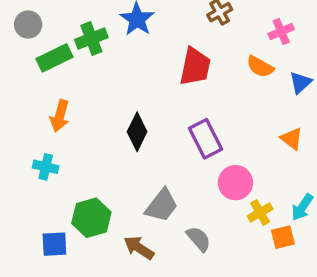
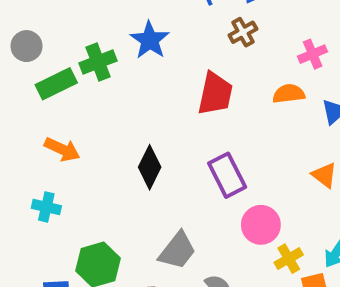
orange semicircle: (260, 67) -> (289, 94), turned 144
orange arrow: (60, 116) -> (62, 149), turned -80

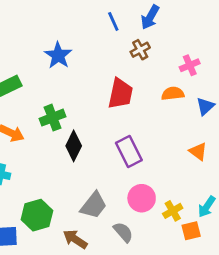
blue star: (150, 40) -> (58, 55), moved
green cross: (98, 62) -> (53, 118), moved
pink circle: (261, 225) -> (142, 198), moved

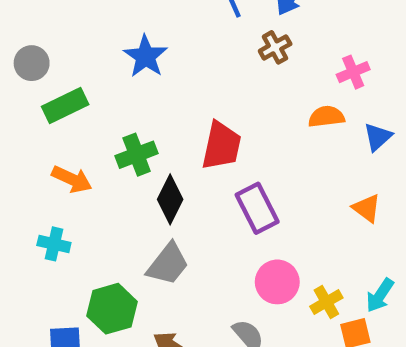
red trapezoid: (120, 94) -> (221, 146), moved
gray trapezoid: (94, 205) -> (168, 264), moved

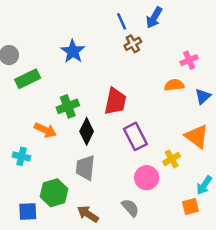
brown cross: (275, 47) -> (133, 44), moved
orange arrow: (72, 179) -> (45, 130), moved
orange triangle: (367, 208) -> (197, 136), size x1.5
gray trapezoid: (168, 264) -> (85, 168), turned 148
yellow cross: (326, 302) -> (172, 159), moved

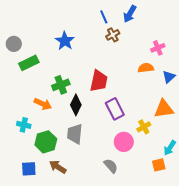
orange triangle: (197, 136) -> (164, 109), turned -45
green hexagon: (54, 193) -> (46, 142), moved
brown arrow: (88, 214) -> (58, 167), moved

